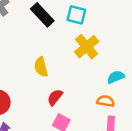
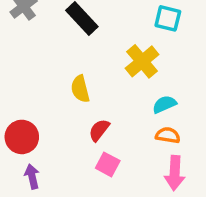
cyan square: (76, 15) -> (168, 18), moved
cyan semicircle: (116, 77) -> (164, 104), moved

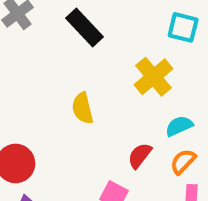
red semicircle: (99, 130) -> (140, 156), moved
orange semicircle: (168, 135) -> (183, 161), turned -55

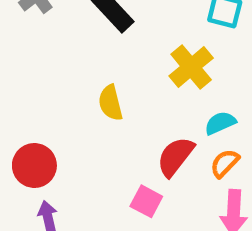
red semicircle: (140, 156) -> (175, 157), size x1.4

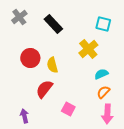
red semicircle: (175, 157) -> (44, 89), moved
red circle: (34, 165) -> (30, 58), moved

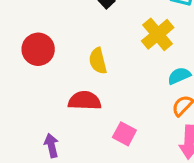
red circle: (30, 58) -> (38, 49), moved
red semicircle: (44, 89) -> (85, 101), turned 54

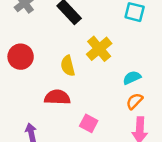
yellow cross: (158, 34) -> (99, 49), moved

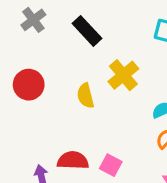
red semicircle: (57, 97) -> (73, 160), moved

